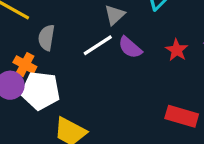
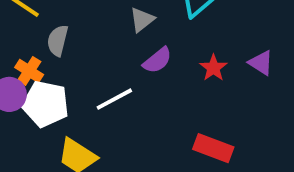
white line: (98, 45) -> (114, 99), moved
purple semicircle: (130, 47) -> (157, 60), turned -85

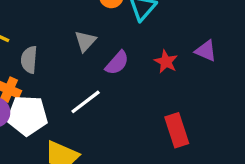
gray triangle: (142, 20) -> (85, 41), moved
red rectangle: (213, 148) -> (177, 130), turned 60

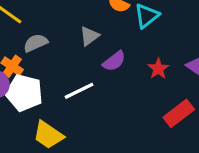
gray semicircle: (29, 60) -> (36, 43), turned 50
red rectangle: (177, 130) -> (179, 113), moved, turned 60

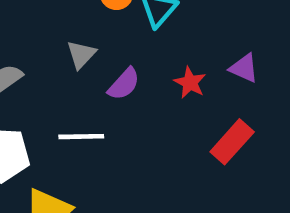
white line: (79, 91) -> (81, 137), turned 36

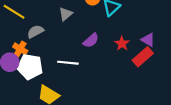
gray triangle: (81, 54) -> (66, 14), moved
red rectangle: (232, 142) -> (143, 57), moved

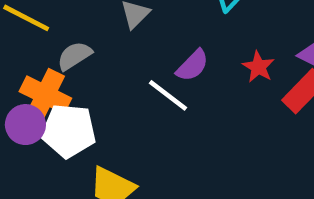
orange cross: (20, 49) -> (45, 95), size x1.5
white line: (68, 63) -> (168, 95), moved, turned 36

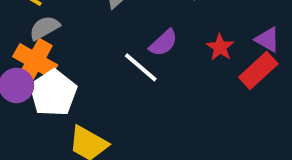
gray semicircle: (74, 56) -> (44, 28), moved
white pentagon: (69, 131) -> (53, 93), turned 30

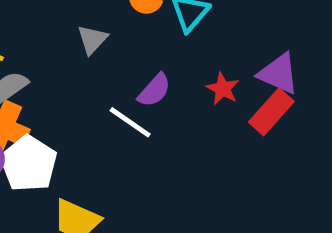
purple triangle: (268, 40) -> (279, 74), size x1.4

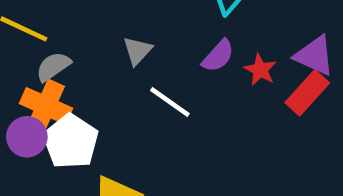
gray triangle: (92, 39) -> (137, 51), moved
purple semicircle: (154, 90) -> (218, 56), moved

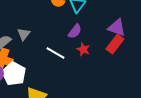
gray triangle: (137, 51) -> (24, 34), moved
red star: (260, 70) -> (83, 49), moved

